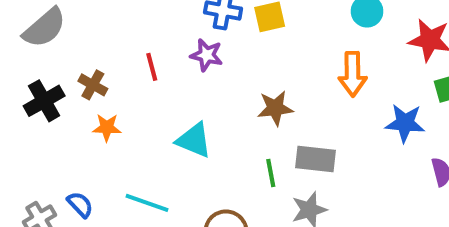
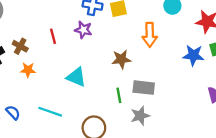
orange arrow: (352, 74) -> (150, 35), moved
blue star: (405, 123) -> (193, 55), moved

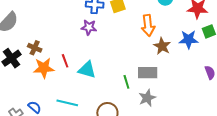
red line: (53, 36) -> (65, 61), moved
brown star: (121, 59) -> (162, 46), moved, turned -30
orange star: (28, 70) -> (44, 68), size x1.5

